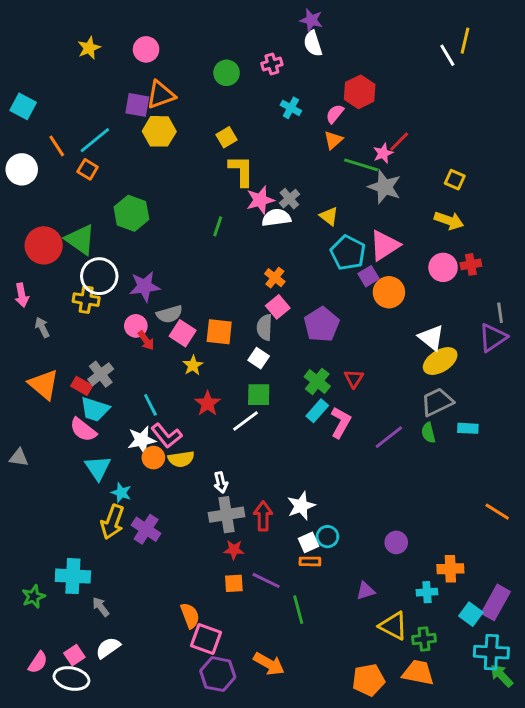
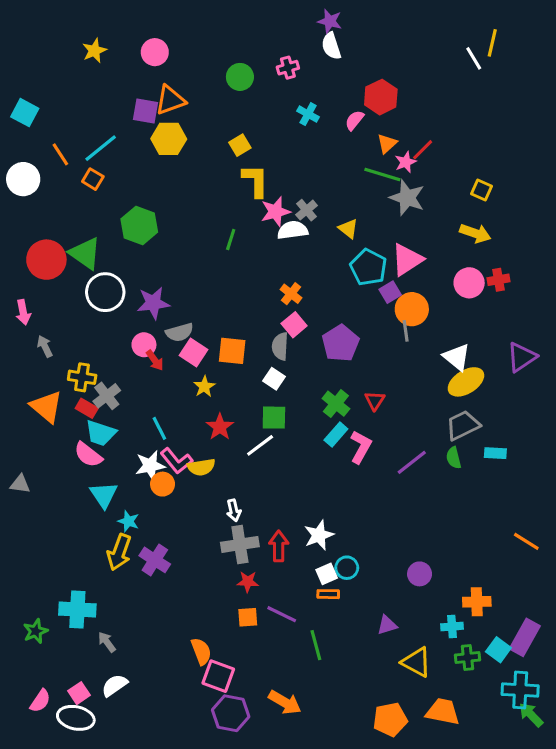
orange triangle: (333, 140) -> (387, 143), moved
yellow cross: (86, 300) -> (82, 377), moved
gray line: (500, 313) -> (406, 331), moved
yellow semicircle: (181, 459) -> (201, 467), moved
green cross: (424, 639) -> (468, 657), moved

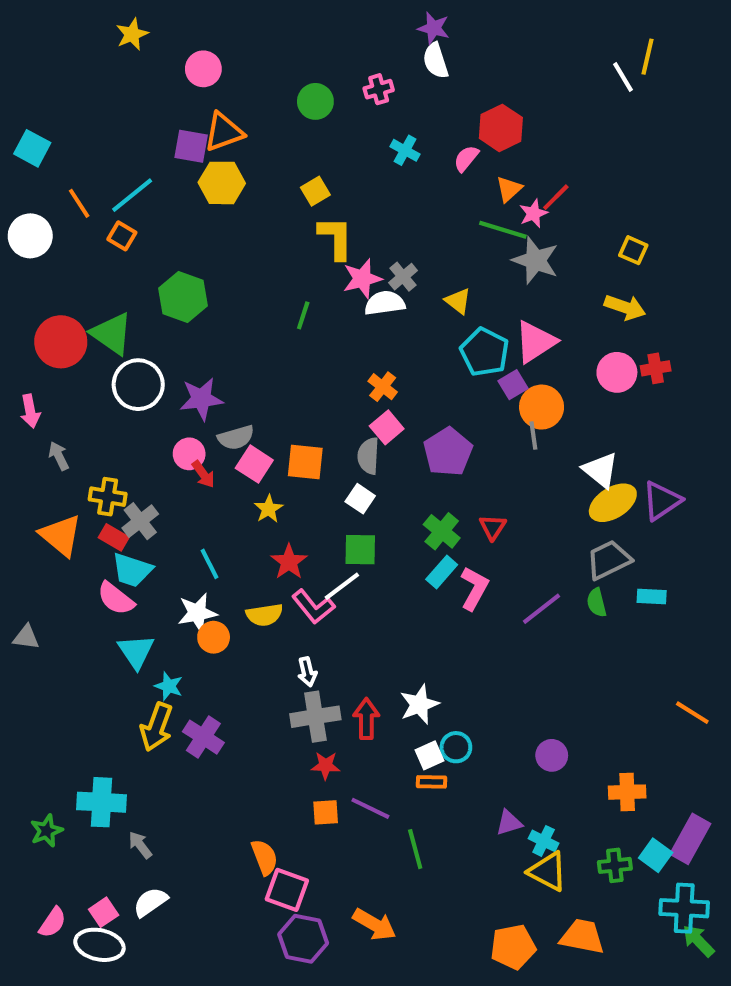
yellow star: (94, 51) -> (132, 34), moved
purple triangle: (522, 357) -> (662, 501), moved
pink L-shape: (176, 461) -> (313, 607), moved
cyan cross: (452, 627) -> (544, 841), moved, turned 30

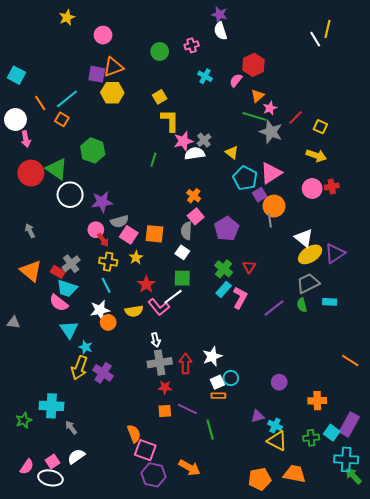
red line: (556, 197) -> (296, 117), moved
pink arrow: (30, 411) -> (26, 139), moved
yellow cross: (108, 497) -> (108, 262), moved

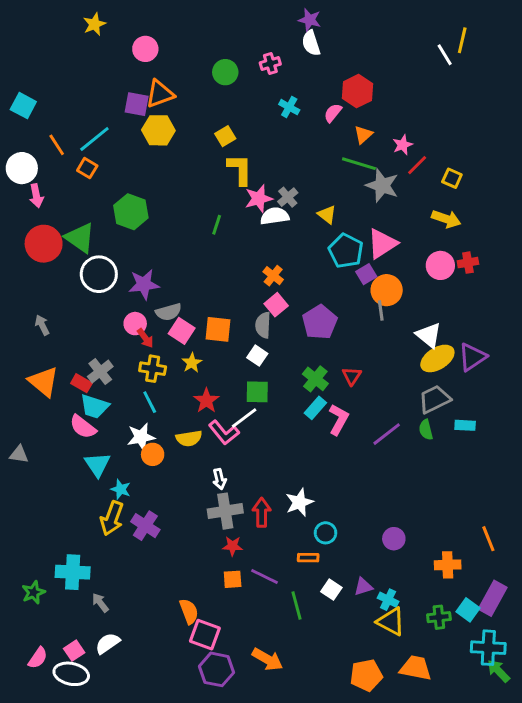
pink star: (270, 108) -> (403, 145), moved
orange line: (350, 361) -> (488, 539), moved, turned 36
white square: (217, 382) -> (331, 590), moved, turned -32

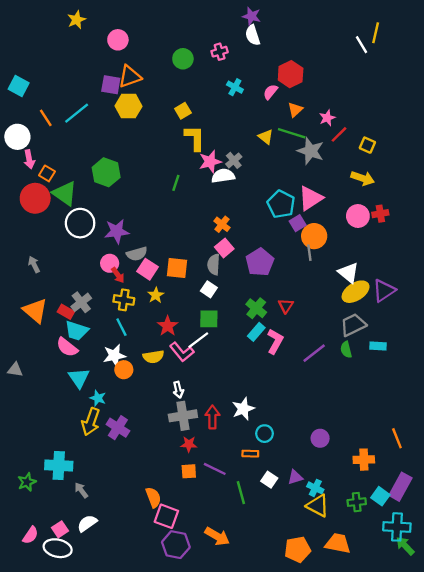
orange square: (87, 168) -> (47, 173), moved
yellow triangle: (327, 215) -> (266, 137), moved

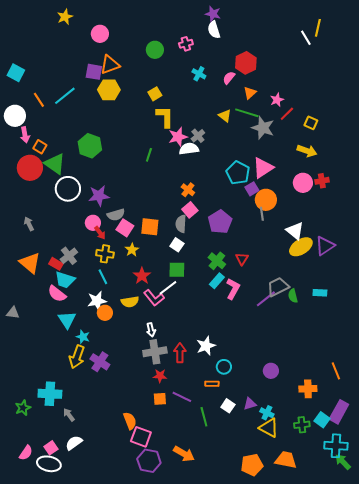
gray trapezoid: (353, 325) -> (278, 287), moved

